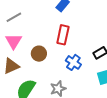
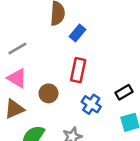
pink triangle: (14, 41) -> (17, 78), turned -30

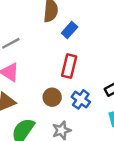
brown circle: (48, 93) -> (52, 97), moved

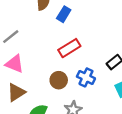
red rectangle: (69, 66) -> (69, 48), turned 55

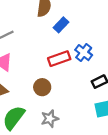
blue cross: (86, 77) -> (84, 53), moved

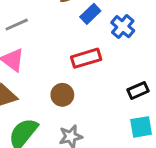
blue cross: (84, 53) -> (123, 27), moved

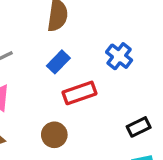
blue rectangle: (90, 14) -> (58, 62), moved

